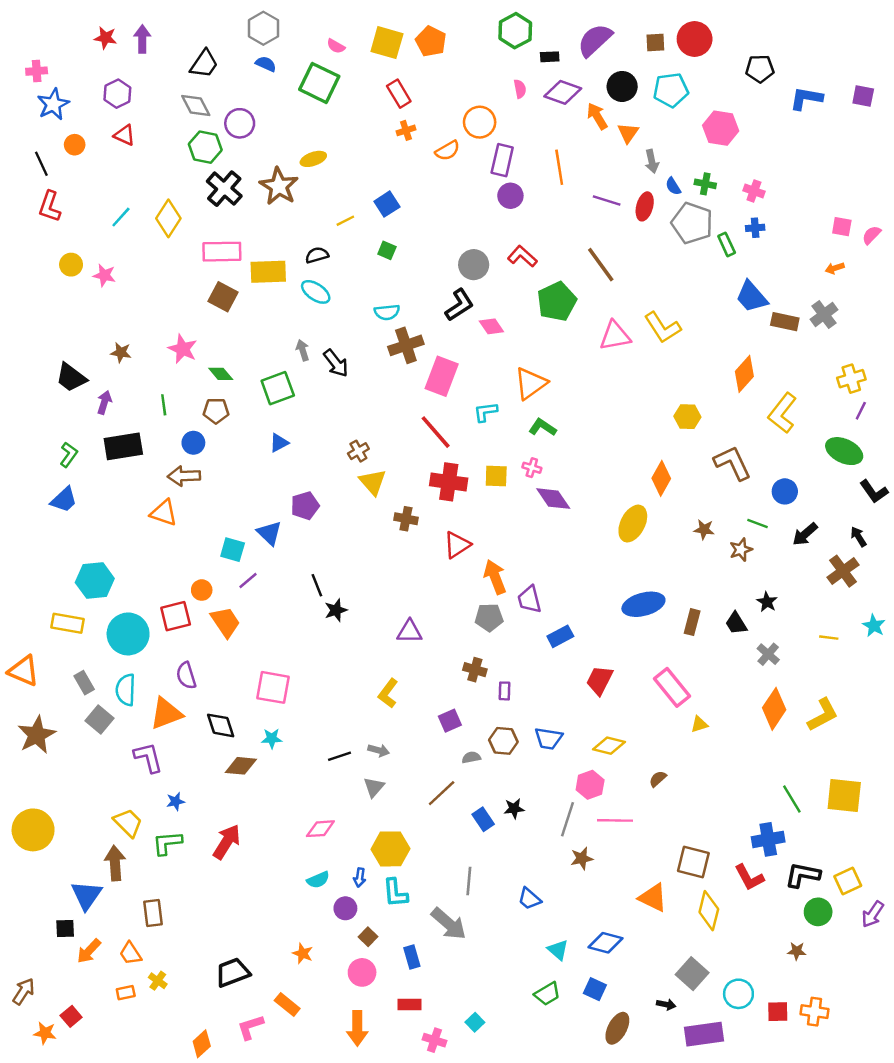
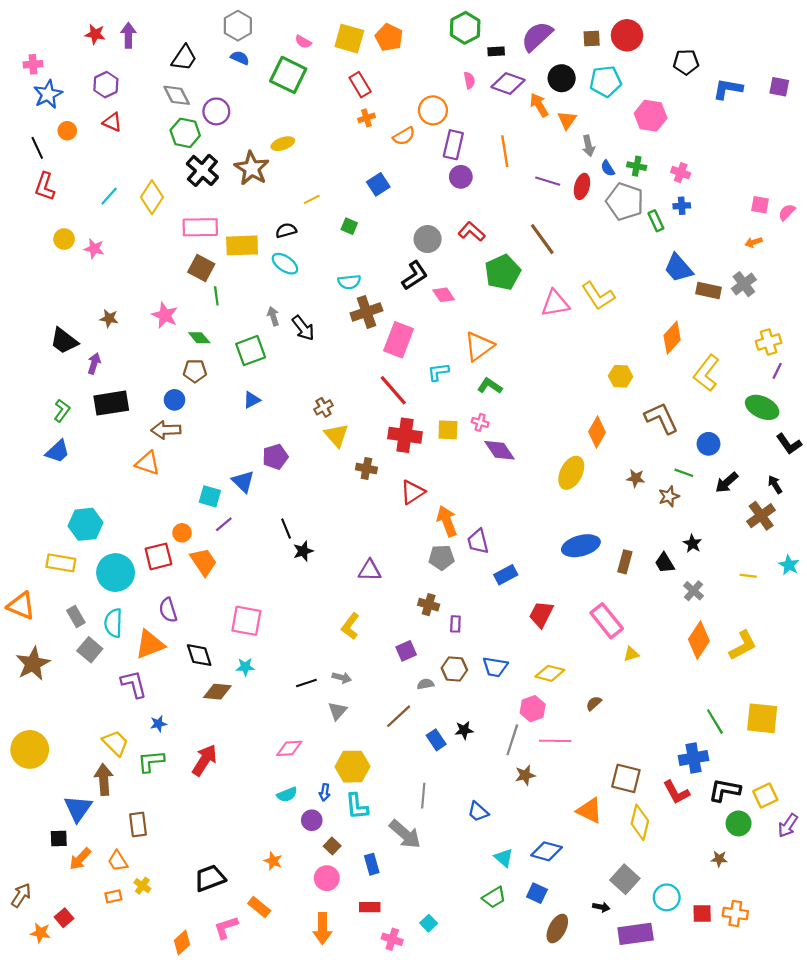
blue square: (387, 204) -> (378, 184), moved
green line: (164, 405) -> (216, 296), moved

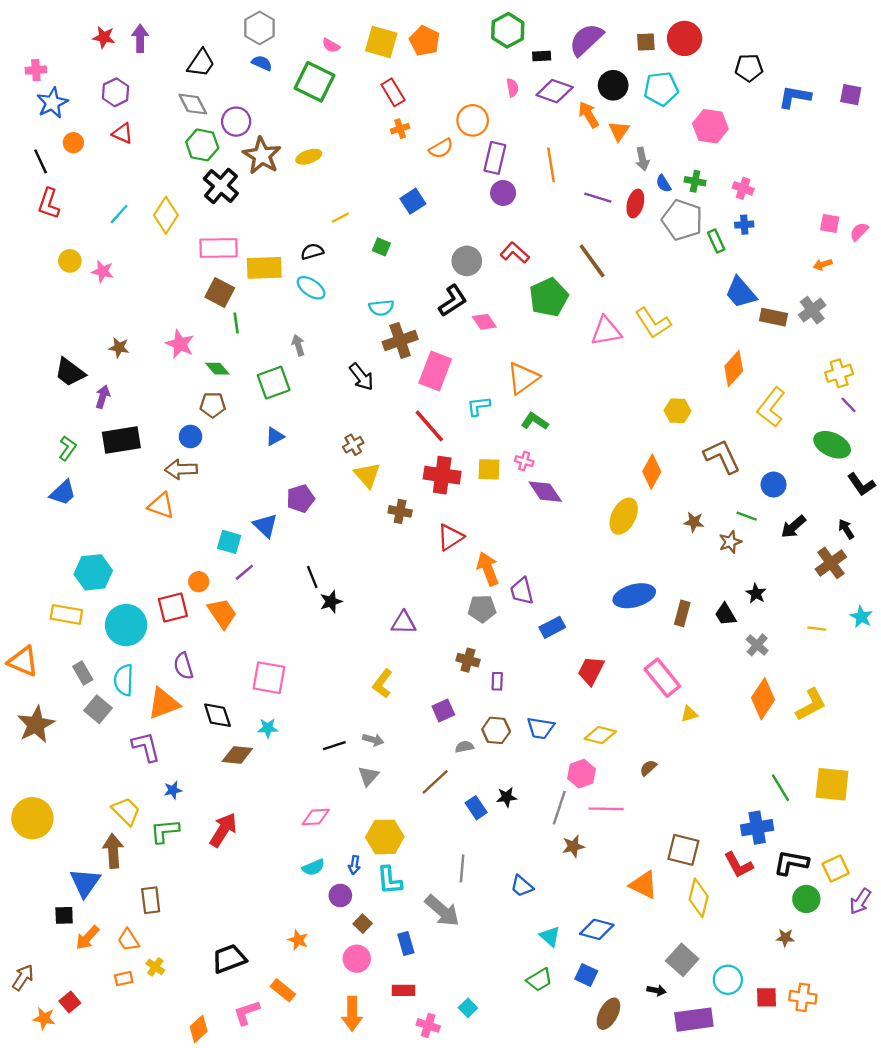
brown star: (252, 168) -> (262, 156), moved
black arrow: (303, 328) -> (361, 377), moved
purple line: (777, 371) -> (848, 405), turned -70

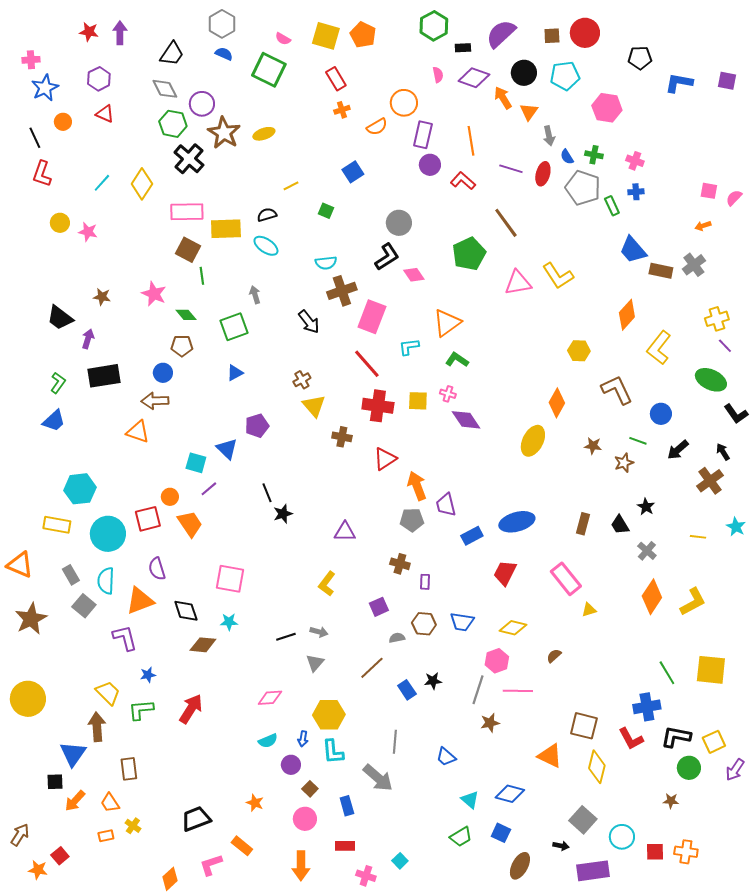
red L-shape: (515, 253) -> (463, 181), moved
blue ellipse: (634, 596) -> (517, 522), moved

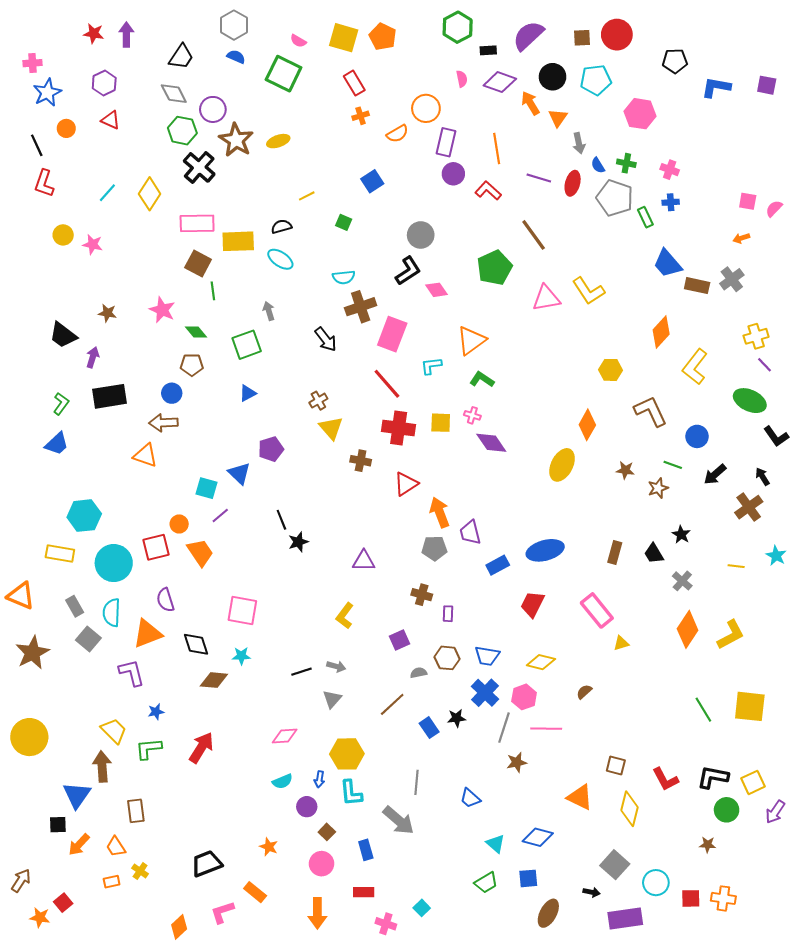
blue cross: (647, 707) -> (485, 693), moved, turned -36
brown square: (584, 726) -> (616, 766), size x0.7
blue square: (501, 833) -> (528, 878), turned -30

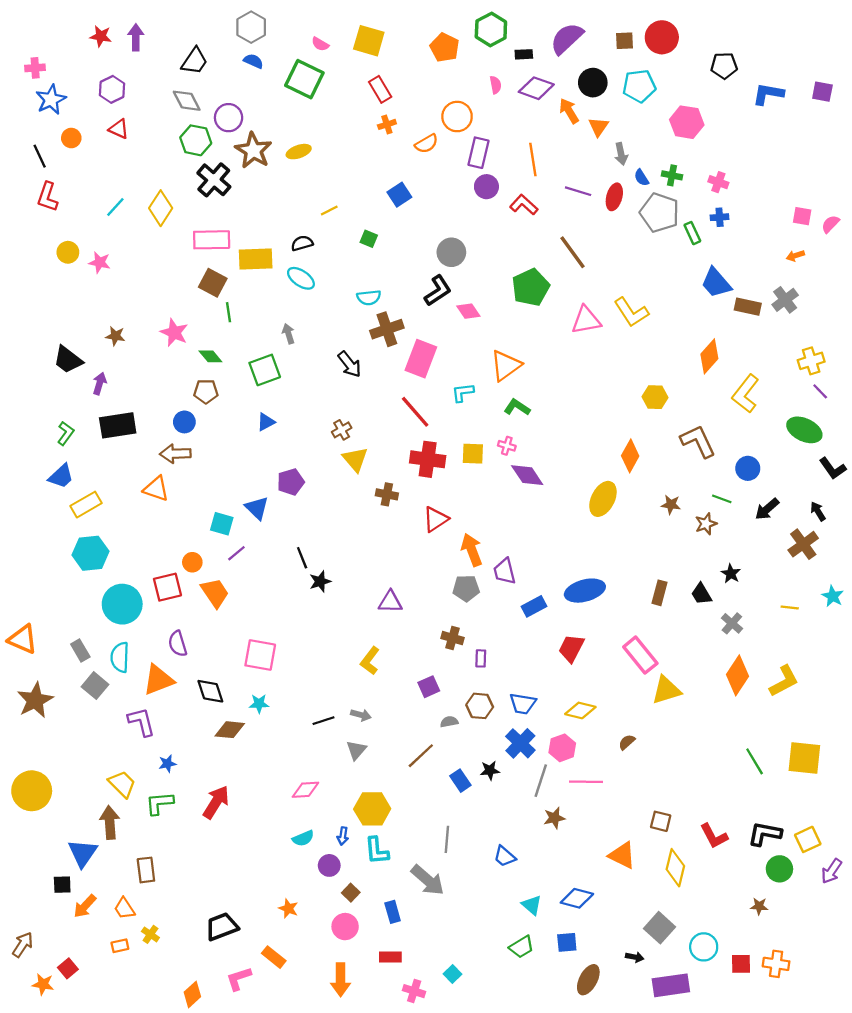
orange pentagon: (383, 37) -> (445, 48), moved
yellow rectangle: (60, 554) -> (86, 505), moved, turned -40
yellow triangle: (621, 643) -> (666, 690), size x1.8

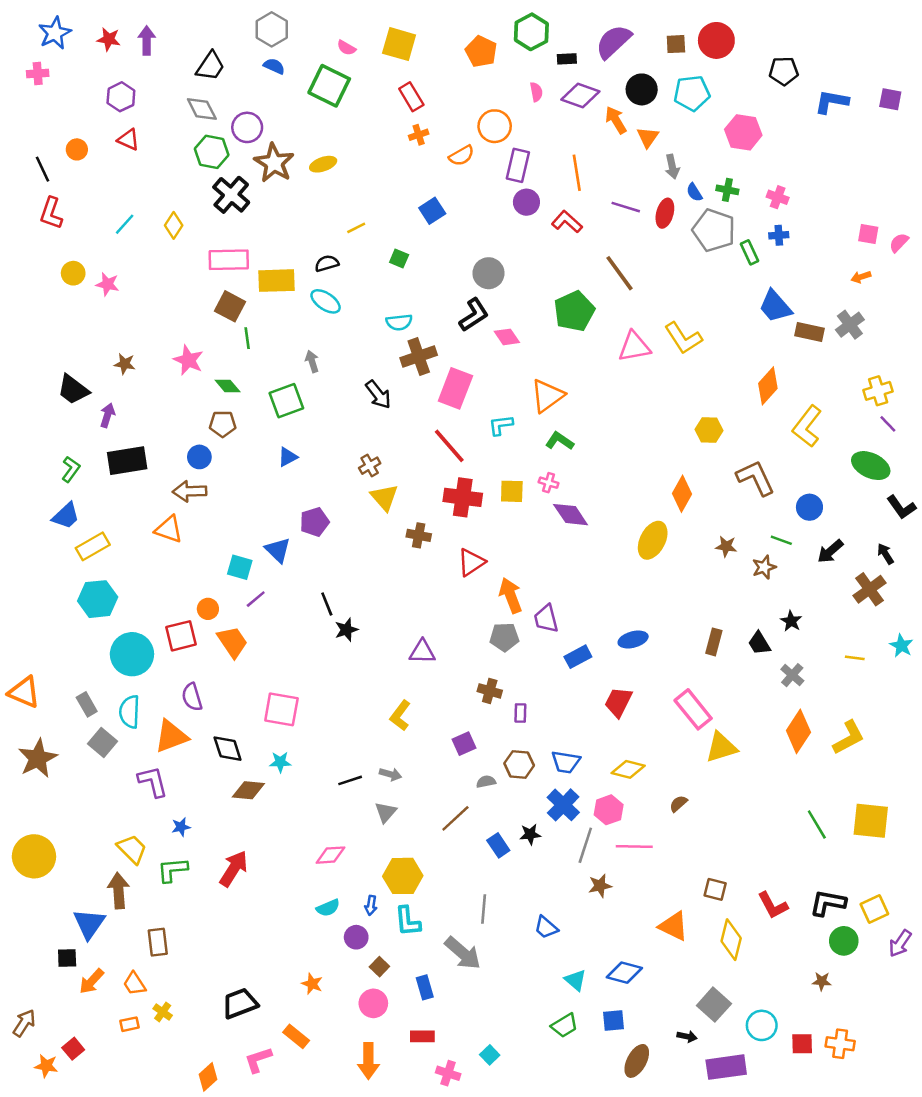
blue star: (51, 100) -> (55, 33), moved
yellow diamond: (161, 208) -> (174, 225), size x0.7
blue ellipse: (585, 591) -> (633, 640), size x0.7

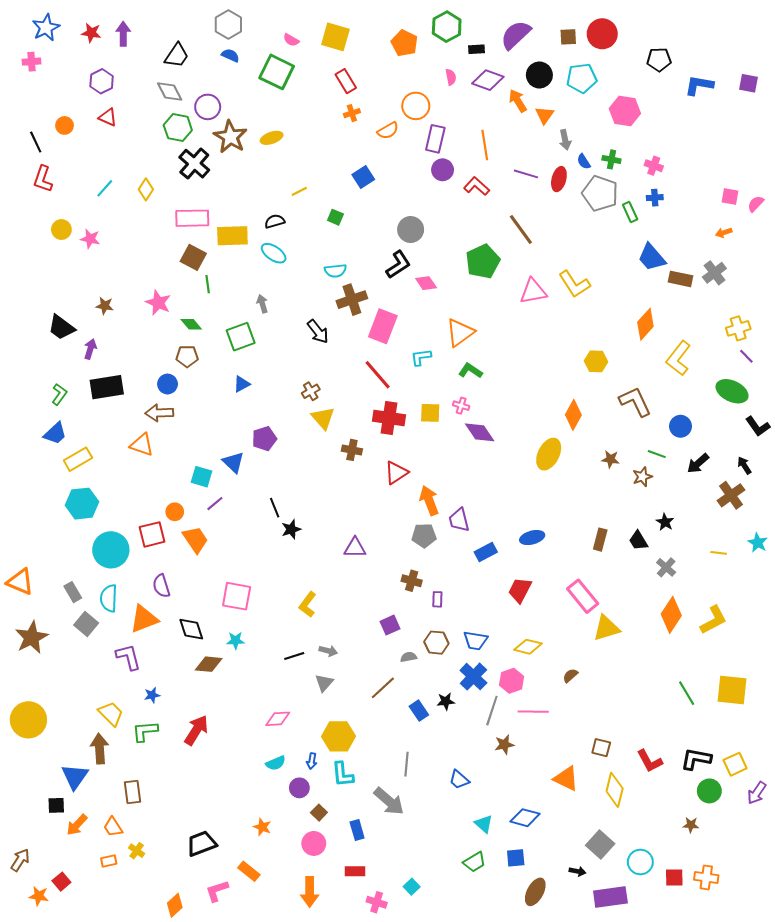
yellow L-shape: (400, 715) -> (308, 604), moved

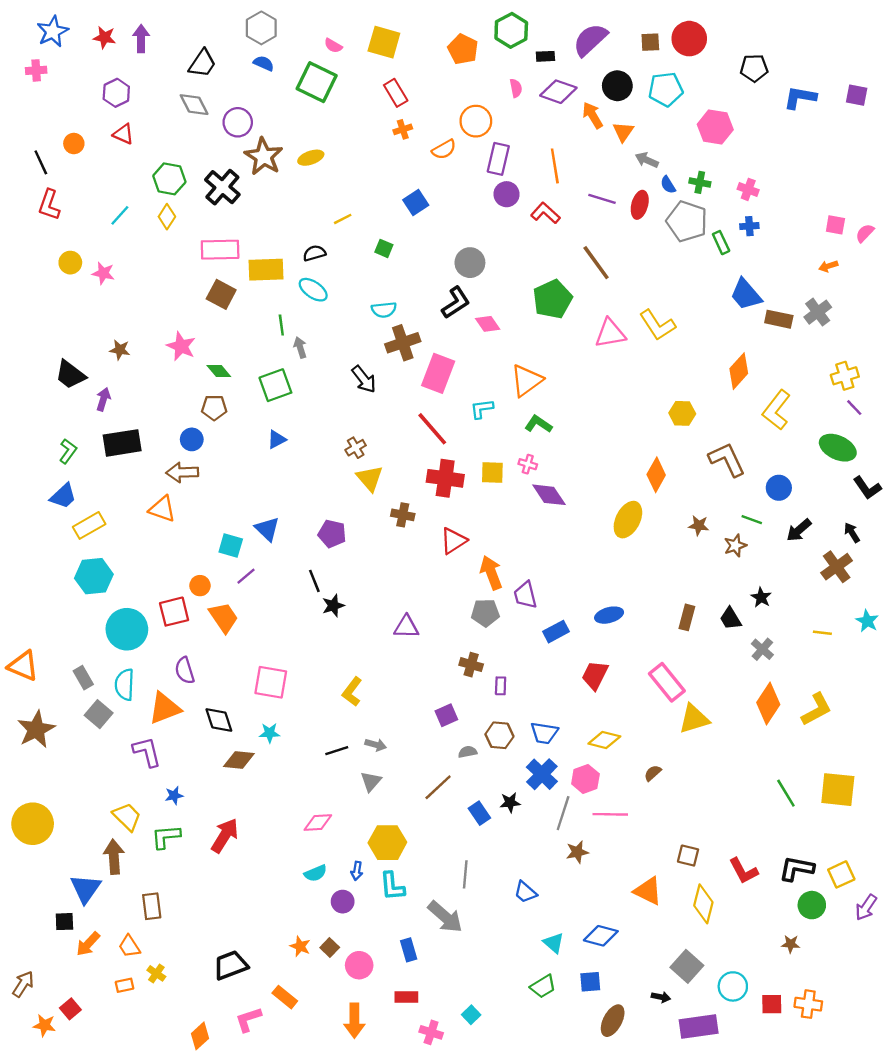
green hexagon: (178, 128) -> (169, 179), moved
gray arrow: (565, 140) -> (647, 160), turned 126
green line: (208, 284) -> (281, 325), moved
purple pentagon: (264, 439) -> (332, 534), moved, turned 30
brown square: (319, 813) -> (330, 948), moved

